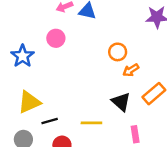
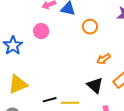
orange circle: (118, 52) -> (90, 27), moved
black line: (50, 121) -> (50, 100), moved

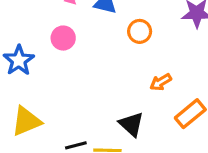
black triangle: (95, 85) -> (131, 124), moved

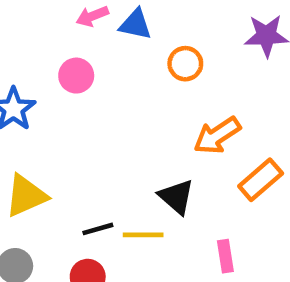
orange arrow: (161, 82) -> (217, 136), size x1.5

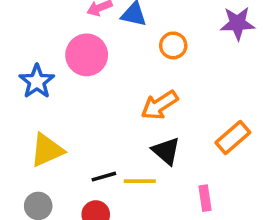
pink circle: (76, 76) -> (87, 55), size x1.5
orange arrow: (217, 136) -> (159, 105), moved

